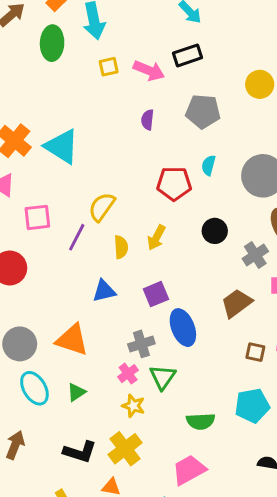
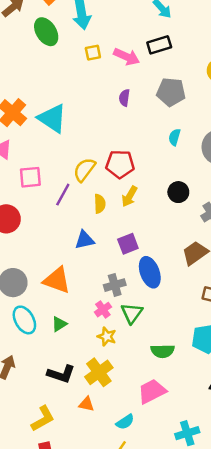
green ellipse: (52, 43) -> (46, 32), turned -36
red pentagon: (174, 184) -> (120, 164), moved

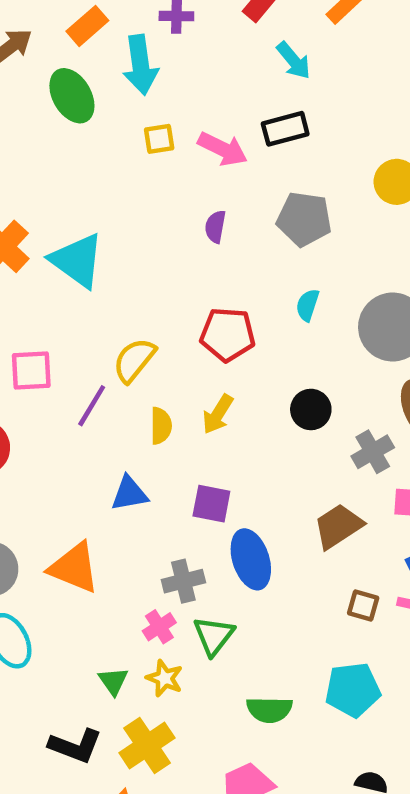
red pentagon: (120, 164) -> (228, 335), moved
purple square: (128, 244) -> (211, 504), turned 30
green triangle: (59, 324) -> (113, 681), moved, turned -35

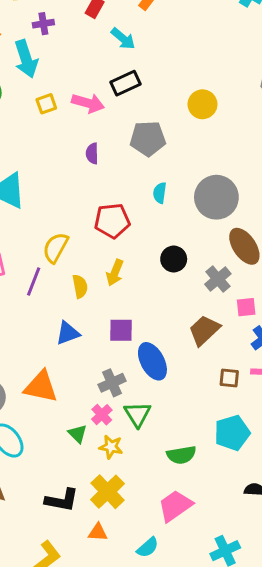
green triangle: (113, 681) -> (78, 434), moved

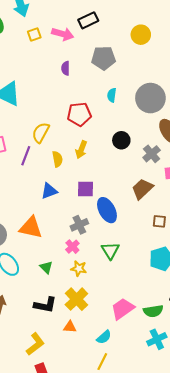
green triangle: (137, 414) -> (110, 251), moved
green triangle: (78, 434) -> (46, 267), moved
green semicircle: (181, 455) -> (153, 311), moved

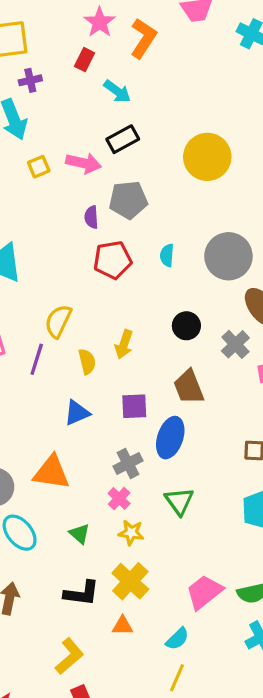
yellow circle: (141, 35) -> (207, 157), size x1.5
gray pentagon: (104, 58) -> (128, 200), moved
red pentagon: (79, 114) -> (113, 260), moved
brown trapezoid: (142, 189) -> (189, 387), moved, turned -65
blue ellipse: (107, 210) -> (170, 438), turned 50

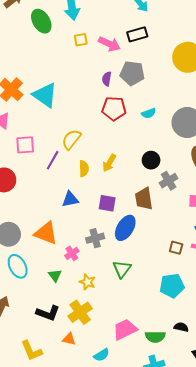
cyan semicircle: (167, 255) -> (149, 113), turned -128
gray cross: (235, 344) -> (169, 181), moved
pink cross: (119, 498) -> (72, 253), moved
yellow L-shape: (69, 656) -> (32, 351), turned 95

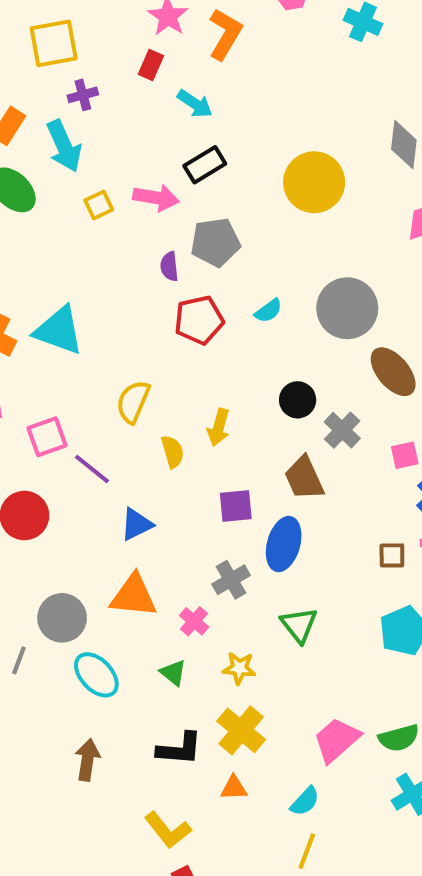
purple line: (53, 160) -> (92, 469), moved, turned -66
blue triangle: (70, 199) -> (136, 524), moved

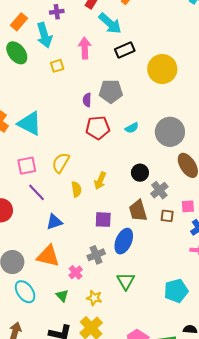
cyan arrow: (195, 104) -> (110, 23), size x1.4
black rectangle: (205, 165) -> (125, 50), moved
pink arrow: (156, 198) -> (85, 48), moved, turned -110
pink square: (47, 437) -> (27, 166), moved
brown square: (392, 555) -> (167, 216), moved

